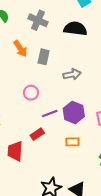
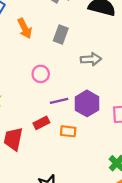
orange arrow: (20, 49) -> (25, 28), moved
orange rectangle: (72, 142) -> (68, 131), moved

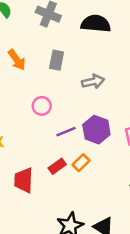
red rectangle: (41, 123) -> (57, 166), moved
orange rectangle: (68, 131) -> (81, 163), turned -42

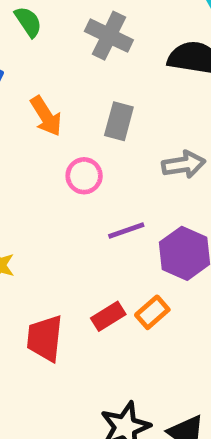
pink circle: (42, 106) -> (84, 176), moved
purple line: (66, 132) -> (126, 230), moved

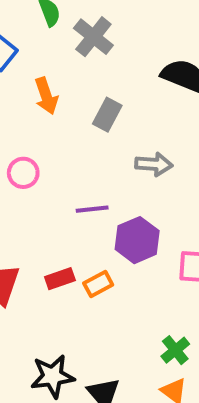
gray cross: (109, 36) -> (93, 37), moved
pink circle: (84, 176) -> (23, 173), moved

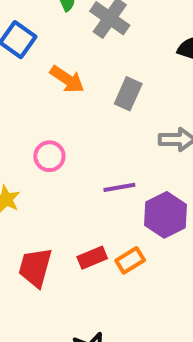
orange arrow: (46, 96) -> (67, 79), turned -33

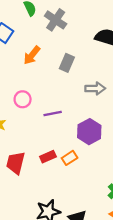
orange arrow: (67, 79) -> (32, 55), turned 96
purple line: (119, 187) -> (53, 114), moved

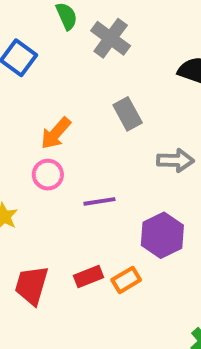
orange arrow: (32, 55) -> (56, 133), moved
gray rectangle: (67, 63) -> (128, 114), turned -54

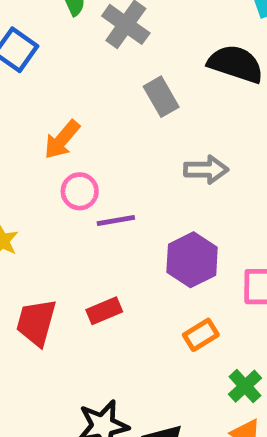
gray rectangle: (128, 114) -> (161, 97), moved
pink circle: (48, 175) -> (80, 191), moved
orange rectangle: (126, 280) -> (201, 335), moved

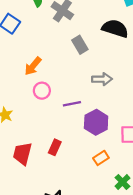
purple line: (116, 220) -> (72, 104), moved
red rectangle: (104, 311) -> (55, 147), turned -42

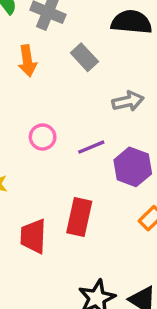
orange arrow: (33, 66) -> (27, 61), moved, turned -36
red rectangle: (55, 147) -> (79, 217), size x1.5

